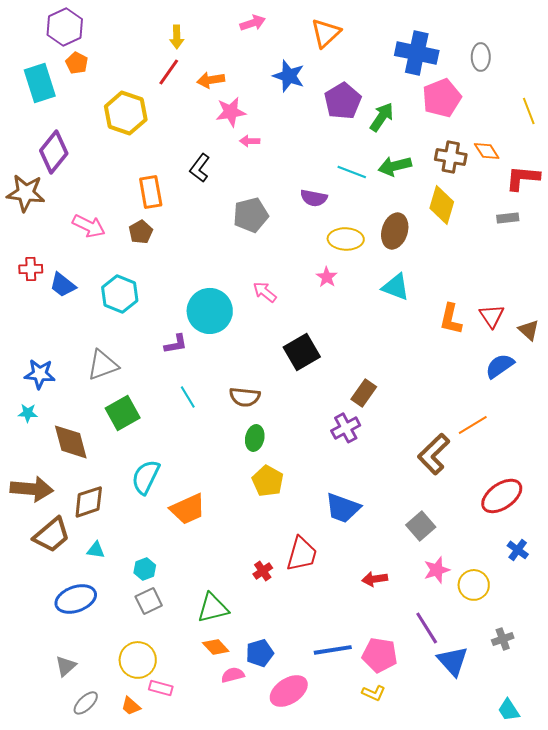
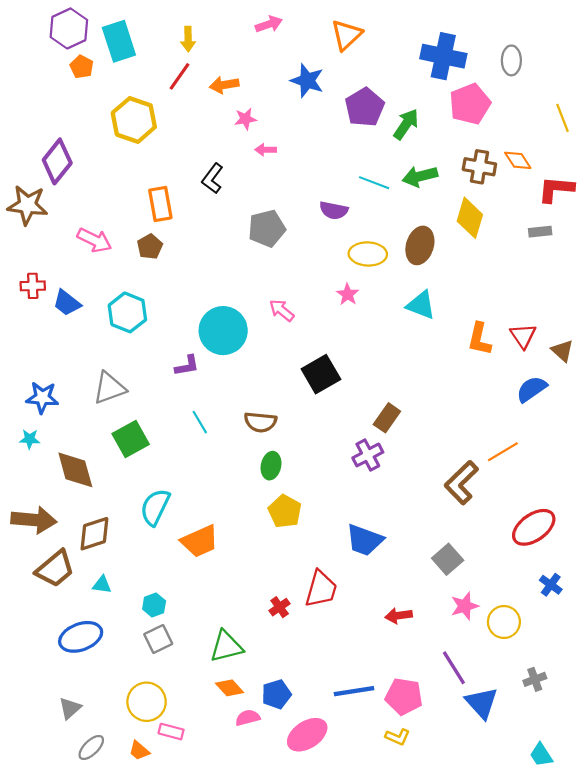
cyan rectangle: (40, 83) -> (119, 41), moved
pink star: (231, 112) -> (245, 119), size x0.7

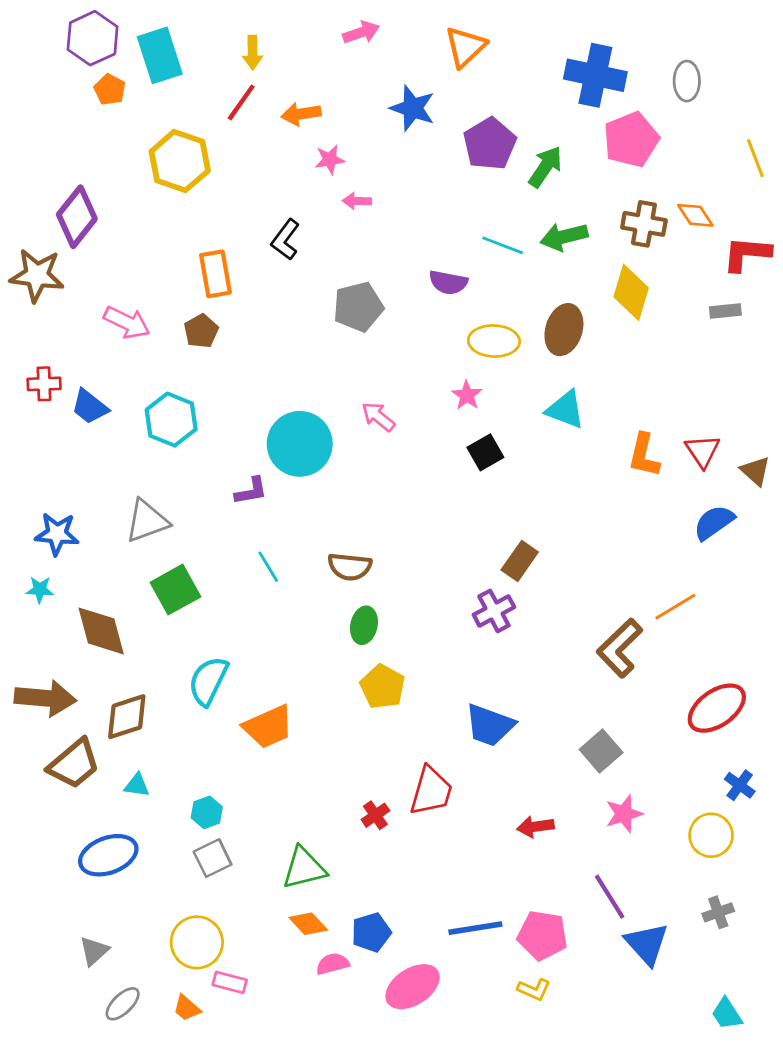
black square: (321, 374) -> (485, 452), moved, size x0.7
yellow circle: (504, 622) -> (711, 835), moved

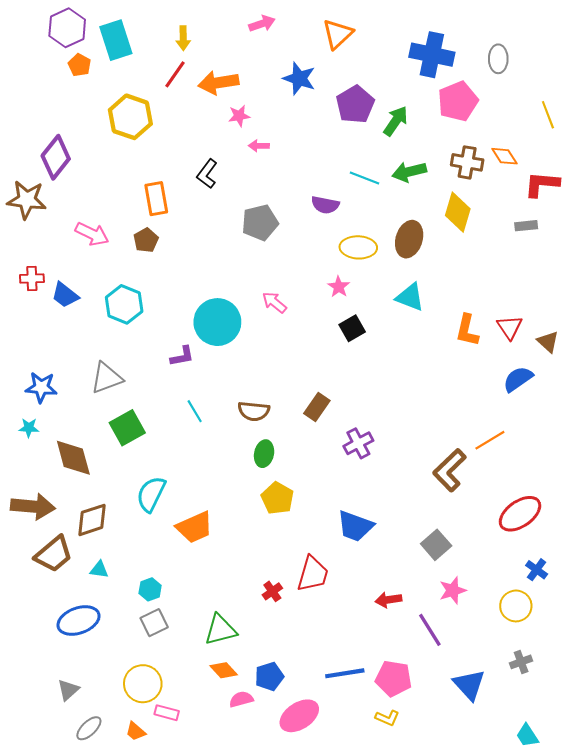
orange arrow: (301, 114) -> (218, 83), size x1.4
brown rectangle: (520, 561) -> (317, 407), moved
purple line: (610, 897) -> (430, 630), moved

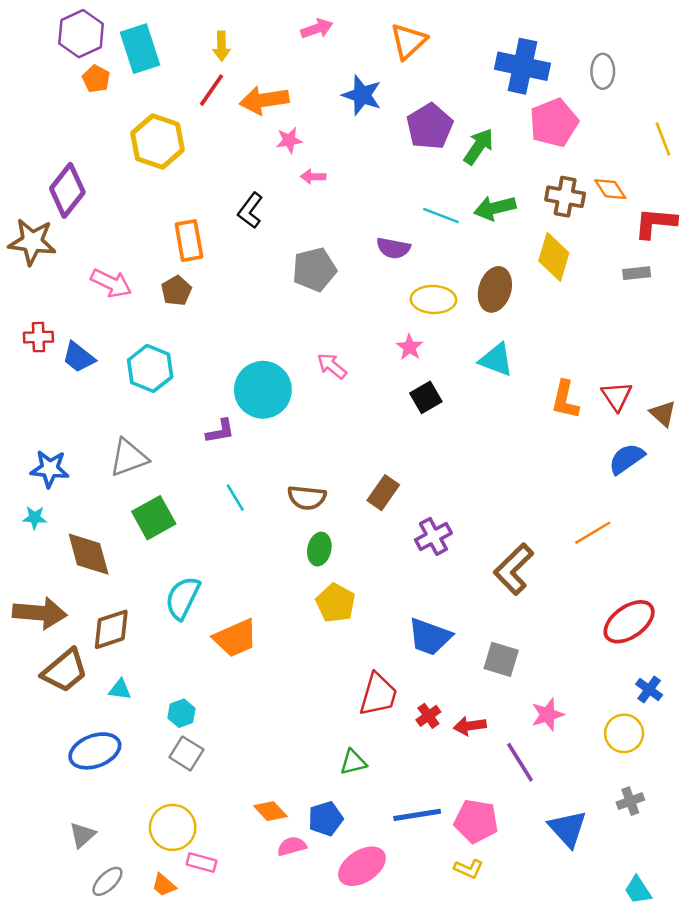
brown L-shape: (450, 470) -> (514, 569), moved
gray square: (436, 545) -> (501, 659), moved, turned -32
red cross: (272, 591) -> (428, 716), moved
gray square: (154, 623) -> (186, 753), turned -32
green triangle: (221, 630) -> (353, 762), moved, size x0.7

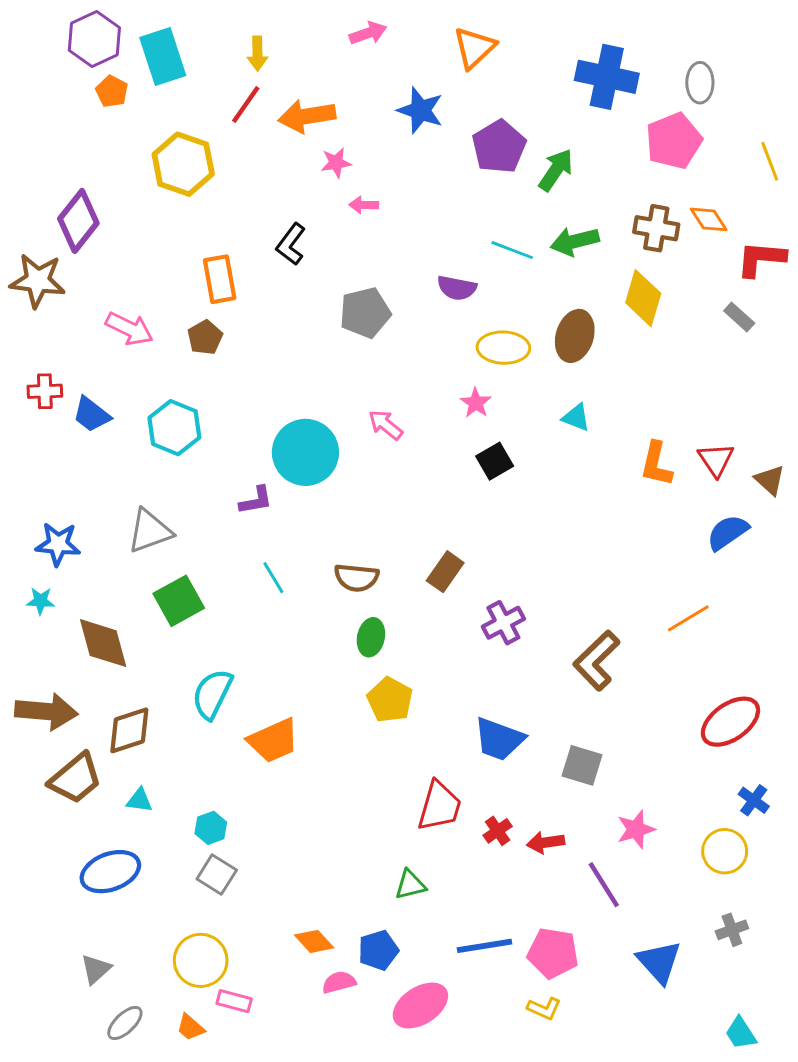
pink pentagon: (554, 123) -> (674, 141), moved
gray rectangle: (637, 273) -> (739, 317), turned 48
cyan triangle: (496, 360) -> (576, 417), size x0.7

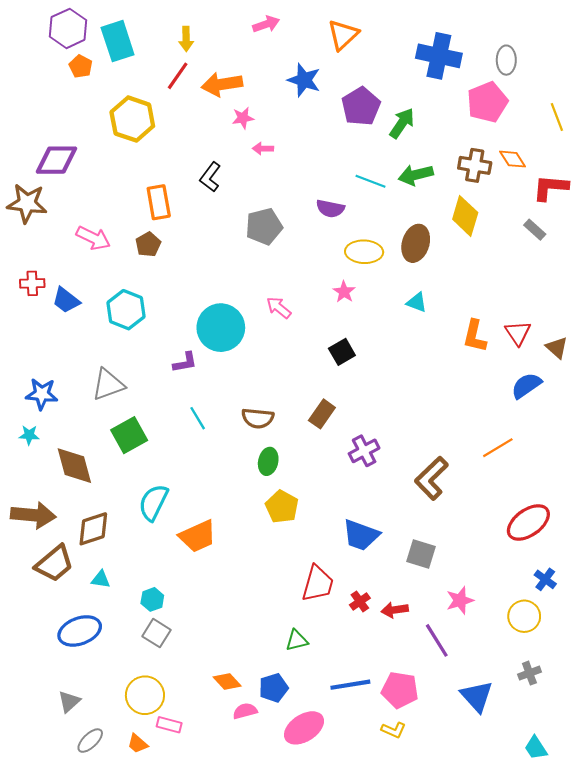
purple diamond: (78, 221) -> (56, 160), turned 51
black square: (495, 461) -> (342, 352), moved

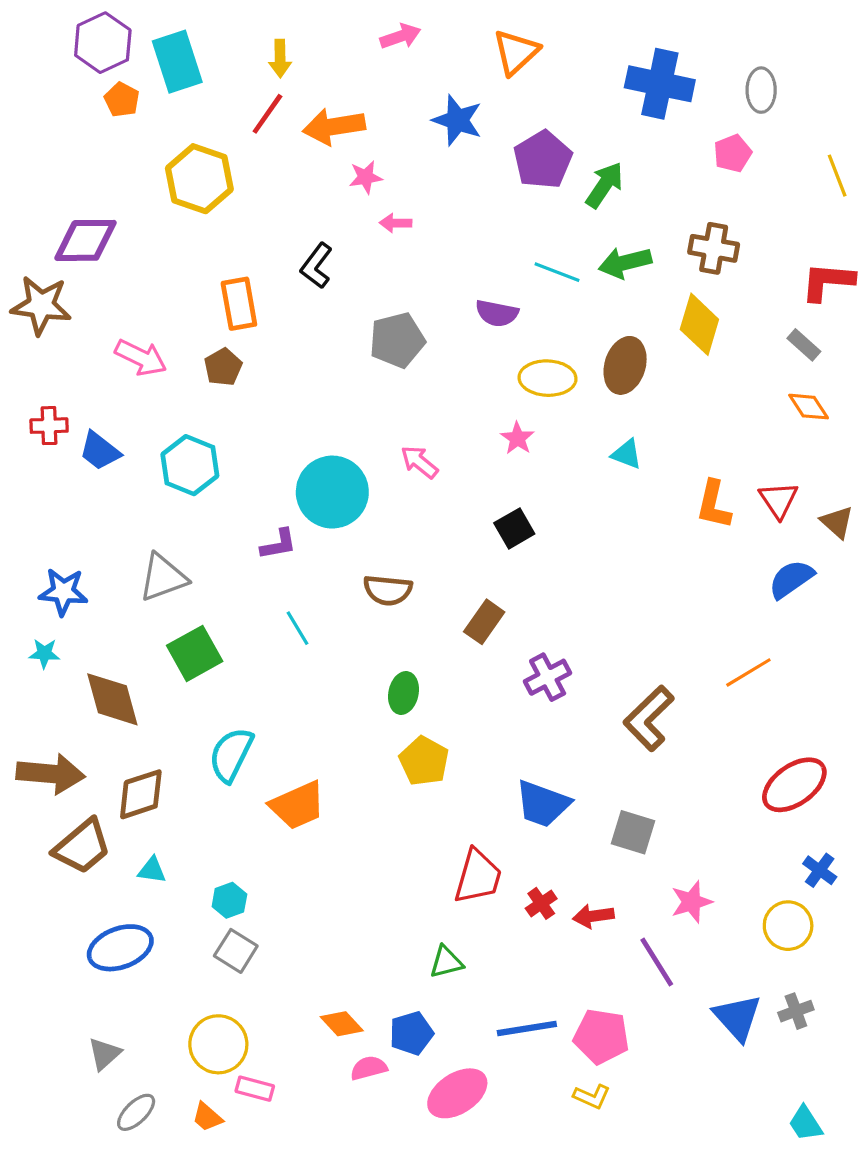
pink pentagon: (487, 102) -> (733, 153), size x0.6
orange diamond: (513, 159) -> (809, 407), moved
brown semicircle: (258, 418) -> (388, 590), moved
blue triangle: (477, 696) -> (737, 1017), moved

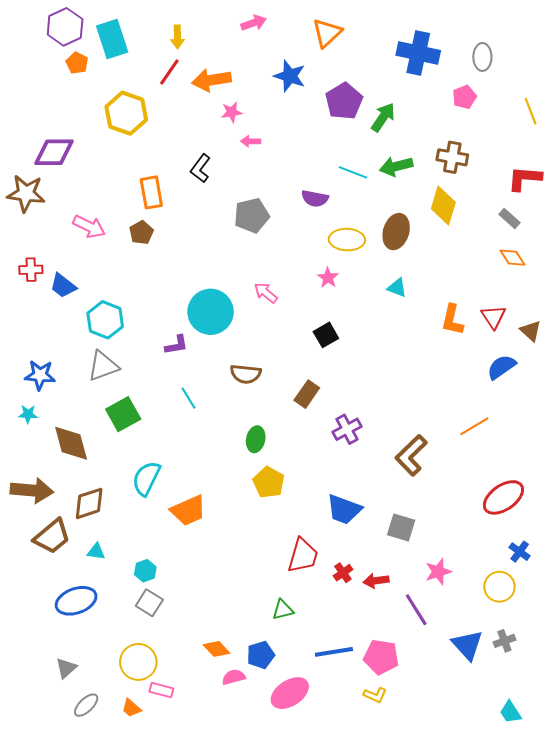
cyan hexagon: (190, 465) -> (105, 320), moved

